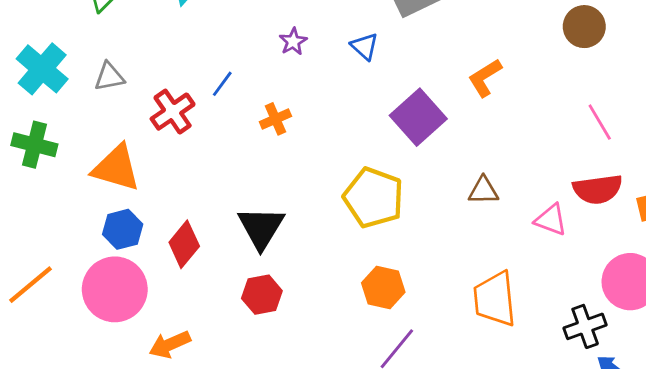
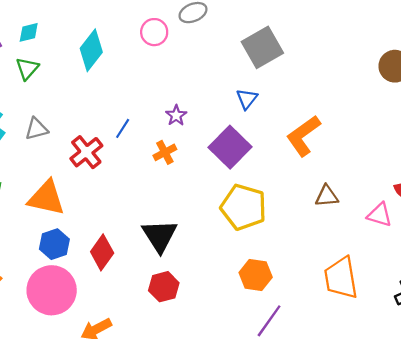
purple star: (293, 42) -> (176, 115), moved
blue triangle: (365, 46) -> (247, 99), moved, turned 30
orange L-shape: (485, 78) -> (303, 136), moved, size x1.4
purple square: (418, 117) -> (230, 147), moved

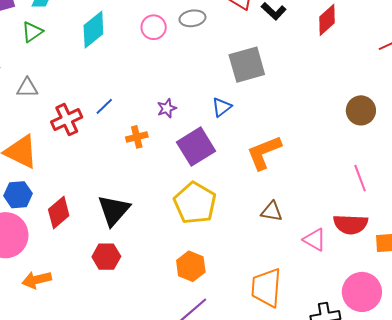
purple star: (176, 115) -> (167, 108), moved

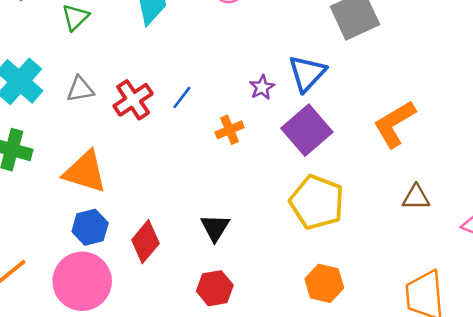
blue triangle: (222, 107) -> (307, 73), moved, size x1.5
red cross: (67, 120) -> (133, 100), moved
black triangle: (114, 210) -> (215, 228), size x0.7

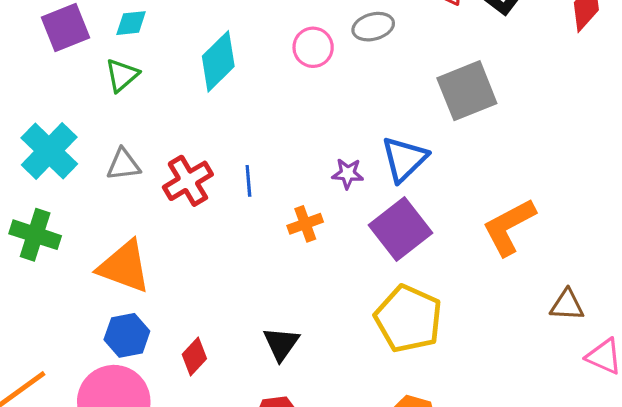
purple star: (262, 87) -> (348, 174), turned 30
blue line: (182, 97) -> (248, 181), turned -45
brown triangle: (416, 197) -> (567, 305), moved
red diamond: (145, 242) -> (194, 357), size x0.7

